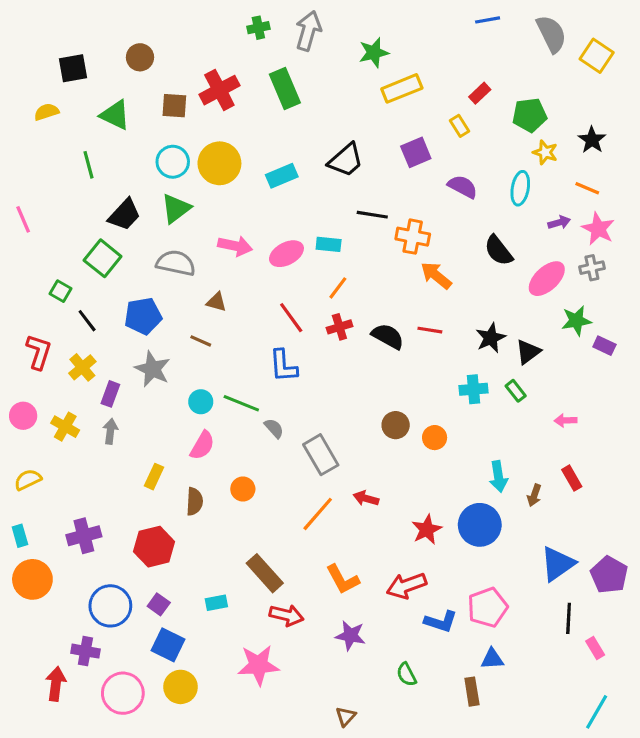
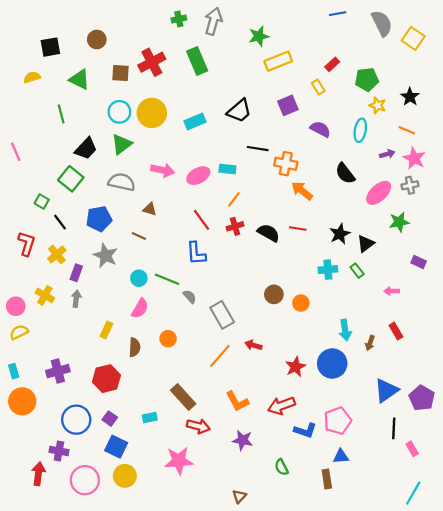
purple rectangle: (604, 346) -> (419, 262), moved
pink circle: (23, 416) -> (16, 306), moved

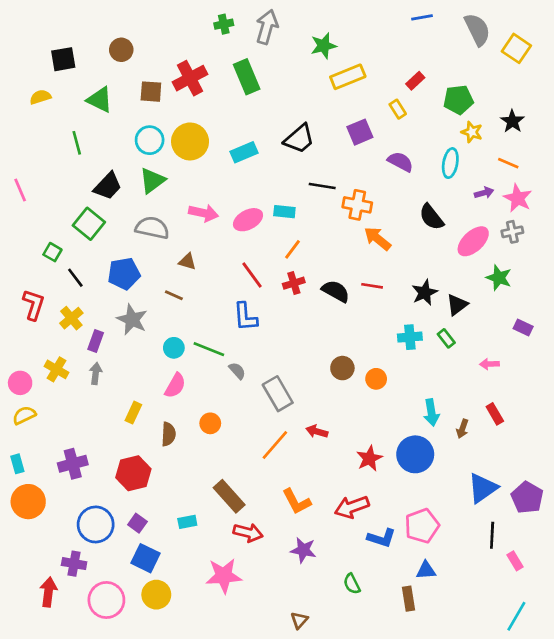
green star: (399, 222) -> (499, 278), turned 30

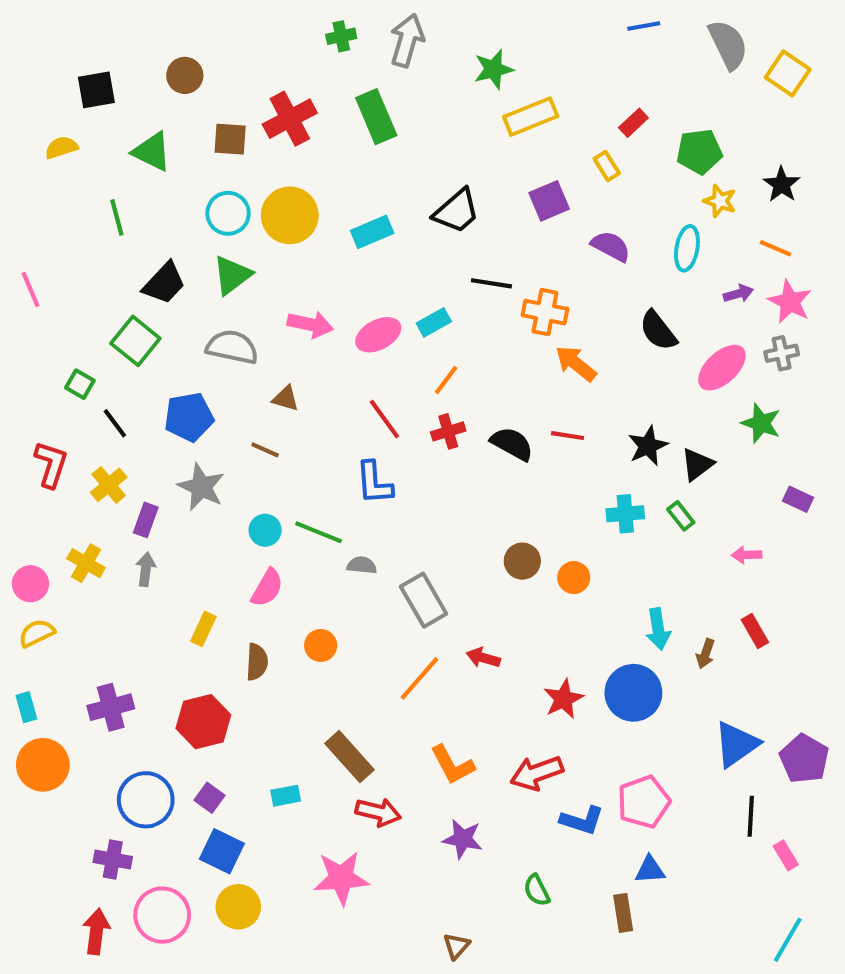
cyan rectangle: (284, 212) -> (434, 322), turned -35
gray semicircle: (237, 371) -> (362, 565), turned -42
red arrow: (48, 592) -> (96, 932), moved

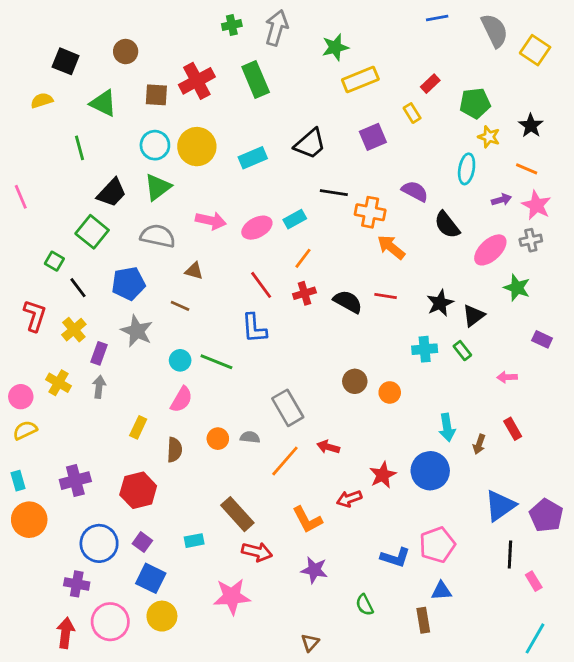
black square: (96, 90) -> (66, 61), turned 32
purple semicircle: (611, 246) -> (415, 191), moved
gray semicircle: (362, 565) -> (250, 437), moved
red arrow: (537, 773) -> (349, 499), moved, size x0.7

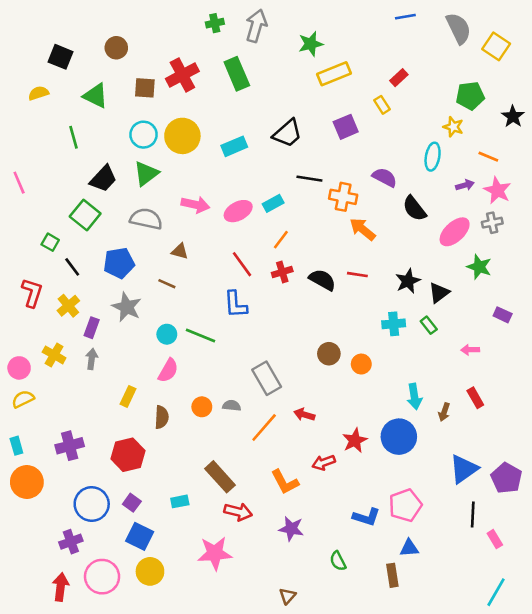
green pentagon: (475, 103) -> (470, 96), moved
black star: (531, 126) -> (513, 116), moved
purple cross: (77, 584) -> (71, 542), turned -30

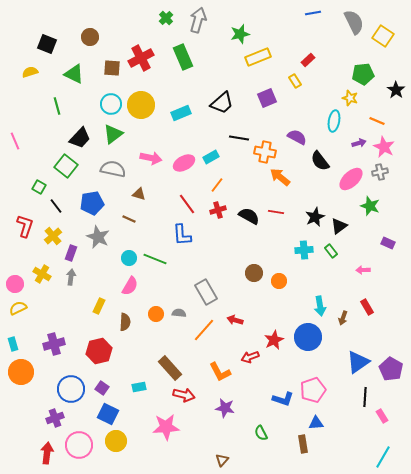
green cross: (215, 23) -> (166, 18), turned -32

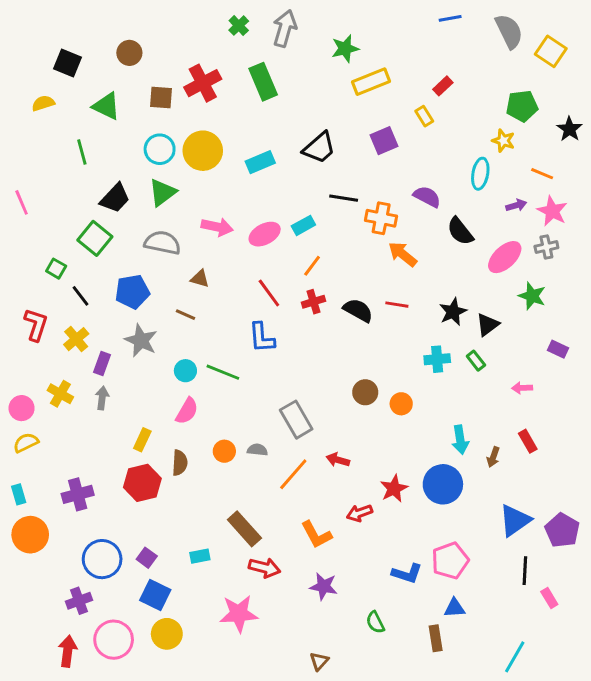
red hexagon: (99, 351) -> (142, 483), moved
cyan line: (383, 457) -> (515, 657), moved

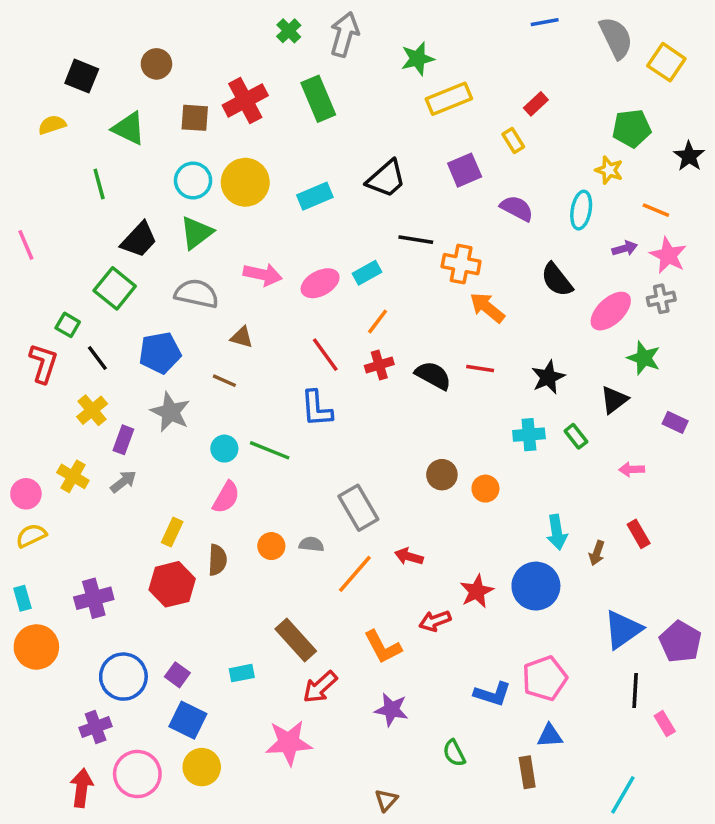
purple semicircle: (427, 197) -> (517, 208), moved
red L-shape: (36, 325) -> (43, 363), moved
black triangle: (487, 325) -> (614, 400), moved
gray arrow: (102, 398) -> (123, 482), turned 45
red arrow: (265, 568) -> (320, 687), turned 124

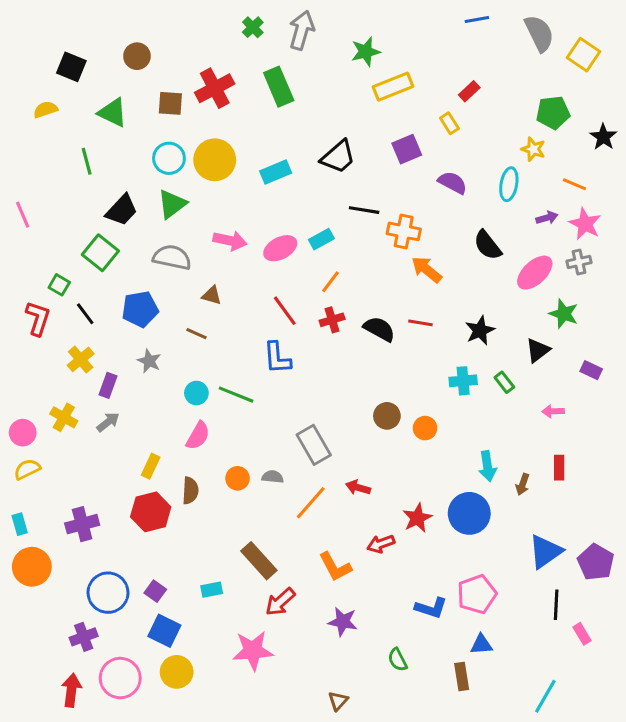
gray star: (170, 412) -> (149, 361), size x0.7
red rectangle: (639, 534) -> (559, 468), turned 30

